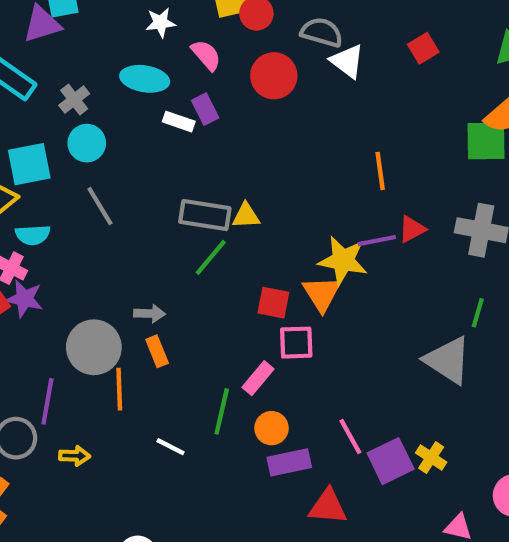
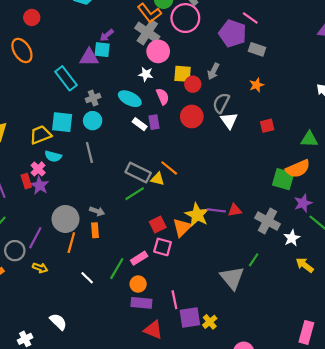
gray semicircle: (322, 32) -> (221, 103), turned -96
orange line: (380, 171) -> (169, 168), moved, turned -60
red square: (273, 303) -> (158, 224), turned 35

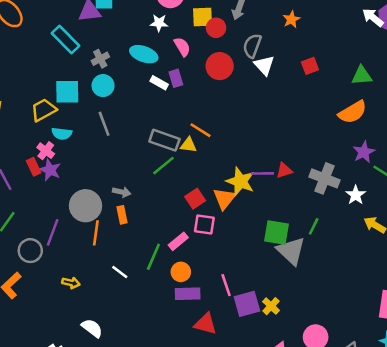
green square: (283, 179) -> (277, 232), moved
yellow arrow: (40, 268) -> (71, 283), moved

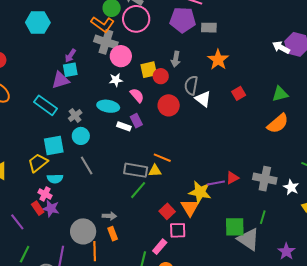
orange star: (291, 19) -> (218, 60), size x1.5
purple star: (364, 152) -> (286, 251), moved

